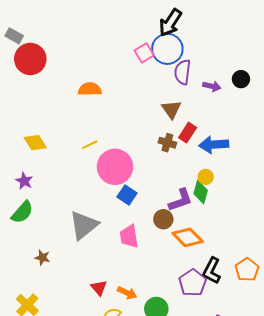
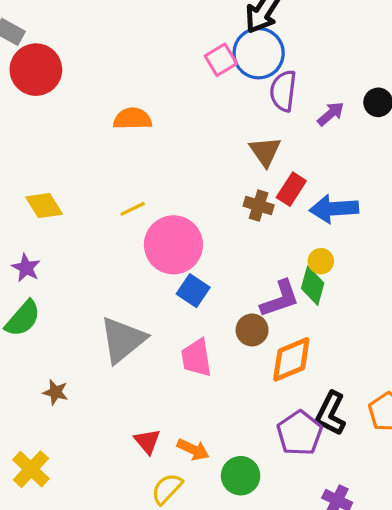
purple arrow: (212, 86) -> (331, 114), turned -54
orange diamond: (188, 237) -> (291, 359), turned -68

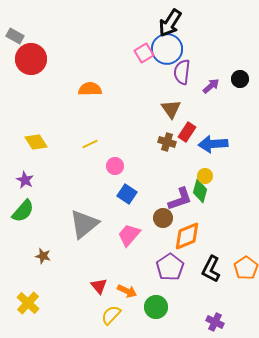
pink circle: (173, 245) -> (115, 166), size x0.5
pink trapezoid: (196, 358) -> (129, 235), turned 50
purple pentagon: (300, 433) -> (170, 267), moved

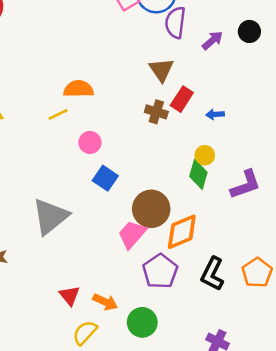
orange semicircle: (90, 89) -> (78, 89), moved
blue arrow: (213, 144) -> (215, 114), size x0.5
purple L-shape: (180, 199) -> (246, 185), moved
brown circle: (163, 218) -> (151, 209), size x1.5
pink trapezoid: (129, 235) -> (132, 234), moved

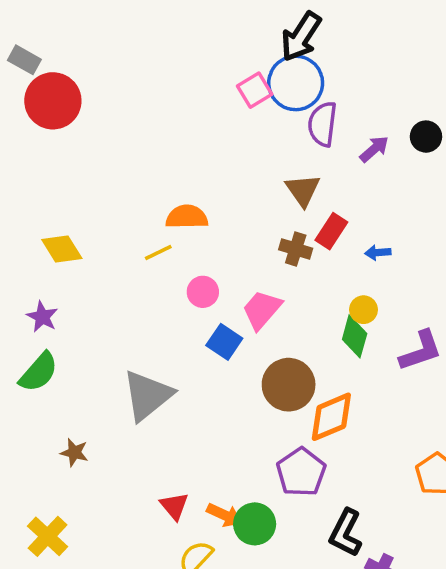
pink trapezoid: (132, 234) -> (262, 310), moved
black L-shape: (212, 274) -> (346, 533), moved
green circle: (142, 322) -> (255, 524), moved

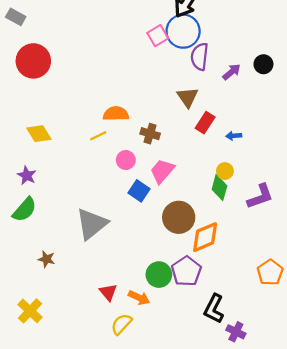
red circle: (53, 101) -> (33, 61), moved
brown cross: (296, 249) -> (150, 134), moved
green circle: (255, 524) -> (159, 275), moved

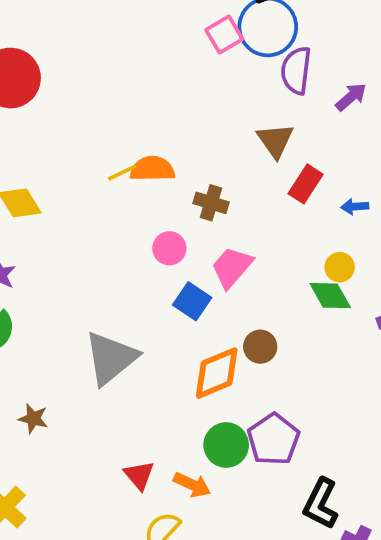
yellow line: (98, 136) -> (122, 173), moved
green diamond: (219, 188) -> (330, 296), turned -45
brown circle: (179, 217) -> (260, 347), size x0.6
orange diamond: (205, 237) -> (217, 373), moved

